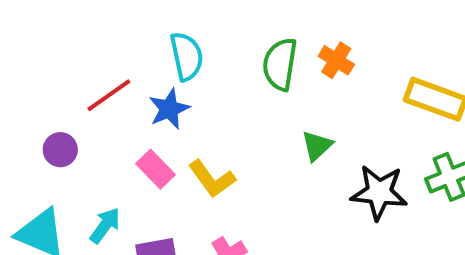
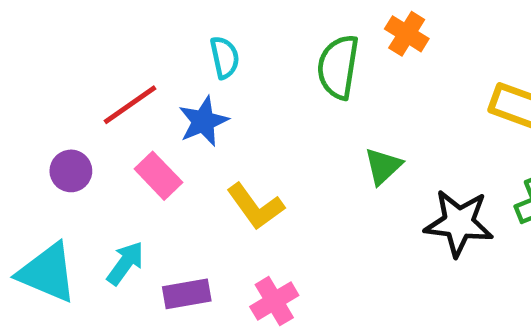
cyan semicircle: (187, 56) -> (225, 57), size x0.7
orange cross: (336, 60) -> (407, 34), moved
pink rectangle: (156, 169) -> (158, 176), moved

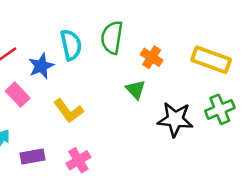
orange cross: (407, 34) -> (152, 57), moved
cyan semicircle: (225, 57) -> (71, 45), moved, size x1.4
green triangle: (383, 166) -> (135, 90), turned -30

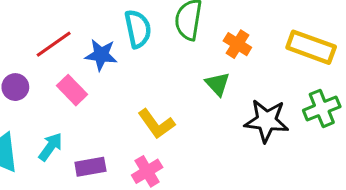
blue star: (41, 66) -> (101, 55), turned 30
yellow L-shape: (68, 111) -> (156, 124), moved

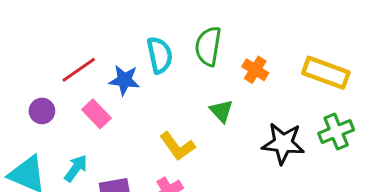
green triangle: (218, 84) -> (221, 111), moved

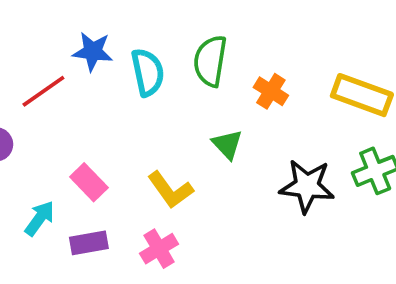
blue star: (124, 80) -> (93, 51), moved
pink rectangle: (96, 114) -> (89, 182), moved

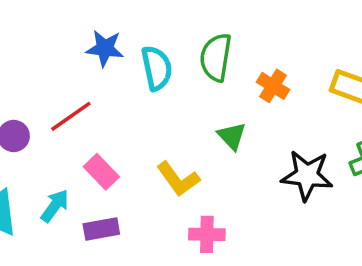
red line: (43, 91) -> (71, 116), moved
pink cross: (159, 249) -> (207, 234), moved, turned 32

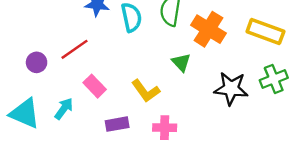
orange cross: (273, 86) -> (208, 29), size x1.6
purple rectangle: (101, 229) -> (117, 124), moved

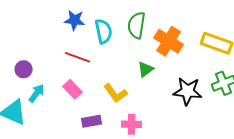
red line: (74, 49) -> (78, 57), moved, turned 55
green triangle: (181, 62) -> (146, 69), turned 36
cyan arrow: (64, 109) -> (37, 93), moved

